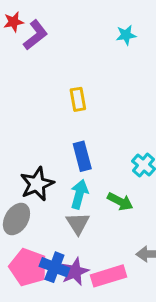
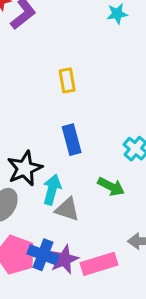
cyan arrow: (79, 194) -> (52, 190), moved
gray triangle: (78, 223) -> (67, 209), turned -40

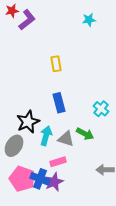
gray triangle: (67, 209) -> (66, 139), moved
pink rectangle: (99, 264) -> (58, 162), moved, size x0.7

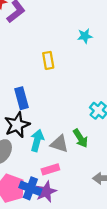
cyan star: (89, 20) -> (85, 36), moved
blue rectangle: (59, 103) -> (22, 98), moved
green arrow: (85, 134) -> (80, 138), turned 30

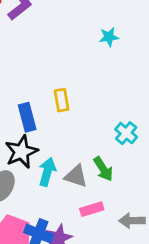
yellow rectangle: (48, 60) -> (62, 100), moved
pink rectangle: (50, 169) -> (92, 209), moved

